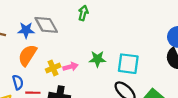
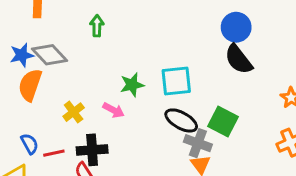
blue star: (26, 30) -> (22, 55), moved
orange semicircle: (27, 55) -> (30, 85), moved
pink arrow: (71, 67) -> (113, 110), moved, turned 56

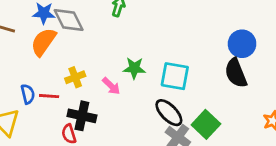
red line: (54, 153) -> (49, 96), moved

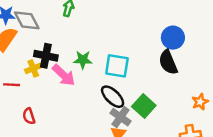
pink arrow: (111, 86) -> (64, 75), size x1.5
black cross: (82, 116) -> (46, 56), moved

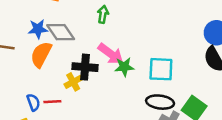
pink arrow: (64, 75) -> (111, 54), moved
black ellipse: (113, 97) -> (160, 102), turned -30

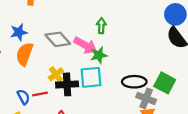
green arrow: (103, 14) -> (101, 26), moved
gray diamond: (61, 32) -> (58, 39), moved
black cross: (85, 67) -> (67, 84), moved
cyan square: (161, 69) -> (91, 77), moved

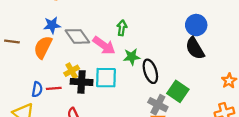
blue star: (19, 32) -> (52, 25), moved
green star: (99, 55) -> (132, 57), moved
black ellipse: (134, 82) -> (150, 71), moved, turned 65
blue semicircle: (23, 97) -> (37, 89), turned 32

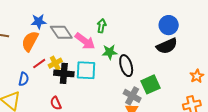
black semicircle: (195, 48) -> (167, 46), turned -85
red line: (54, 88) -> (39, 64), moved, turned -32
green square: (178, 91) -> (151, 84), turned 30

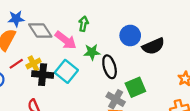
blue circle: (169, 25) -> (130, 35), moved
cyan square: (86, 70) -> (66, 71), turned 35

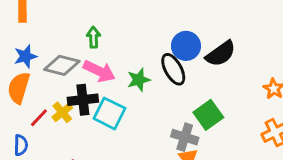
green arrow: (83, 24) -> (94, 37), moved
gray diamond: (40, 30) -> (62, 65), turned -30
black ellipse: (110, 67) -> (173, 69), moved
black cross: (43, 75) -> (83, 100), moved

